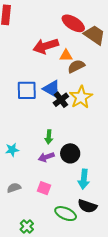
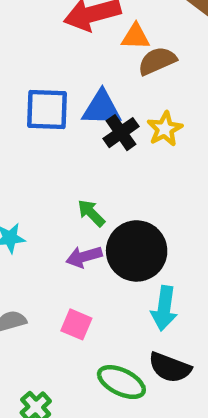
blue triangle: (52, 89) -> (102, 108), turned -30
yellow star: (81, 97) -> (165, 129), size x0.7
green arrow: (49, 137) -> (91, 213), turned 128
black circle: (70, 153) -> (137, 251), size x1.4

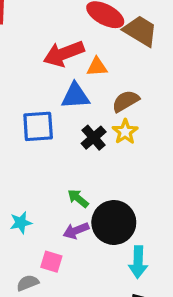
brown semicircle: (157, 61) -> (126, 101), moved
blue triangle: (102, 108) -> (75, 96), moved
pink square: (76, 324) -> (51, 262), moved

